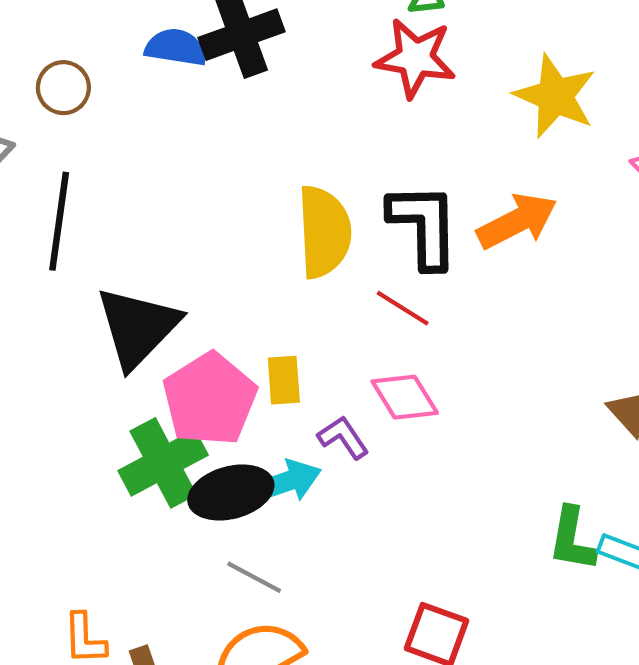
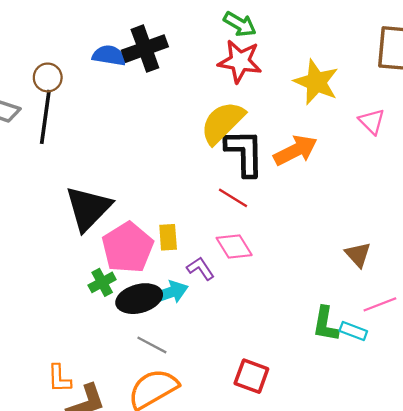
black line: (59, 221) -> (45, 117), moved
yellow semicircle: (324, 232) -> (223, 123), moved, turned -132
green cross: (163, 463) -> (102, 282), size x0.6

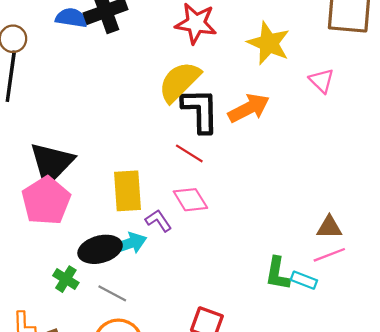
yellow rectangle: (168, 237) -> (128, 191), size x1.6
pink pentagon: (128, 248) -> (46, 201), moved
brown triangle: (358, 255) -> (329, 227), moved, turned -48
green cross: (102, 282) -> (66, 279), moved, turned -30

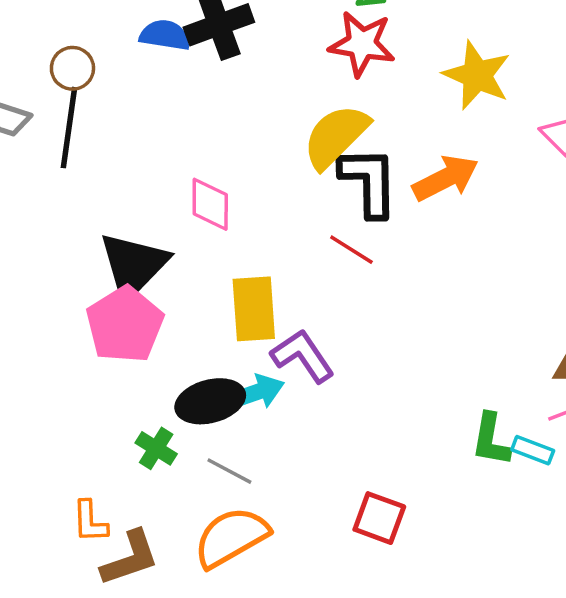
pink diamond: (190, 200) -> (210, 204), moved, turned 32
purple L-shape: (158, 221) -> (303, 356), size x1.5

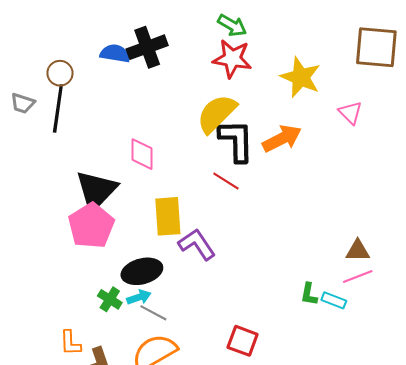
cyan arrow: (256, 393) -> (139, 297), moved, size x0.7
green L-shape: (491, 440) -> (309, 294), size x0.7

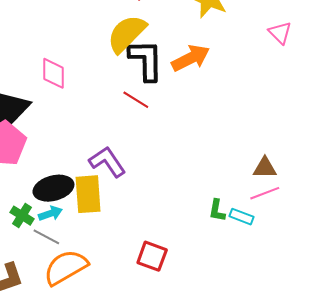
pink triangle: (350, 113) -> (280, 33), moved
yellow rectangle: (168, 216) -> (88, 194), moved
gray line: (153, 313) -> (46, 237), moved

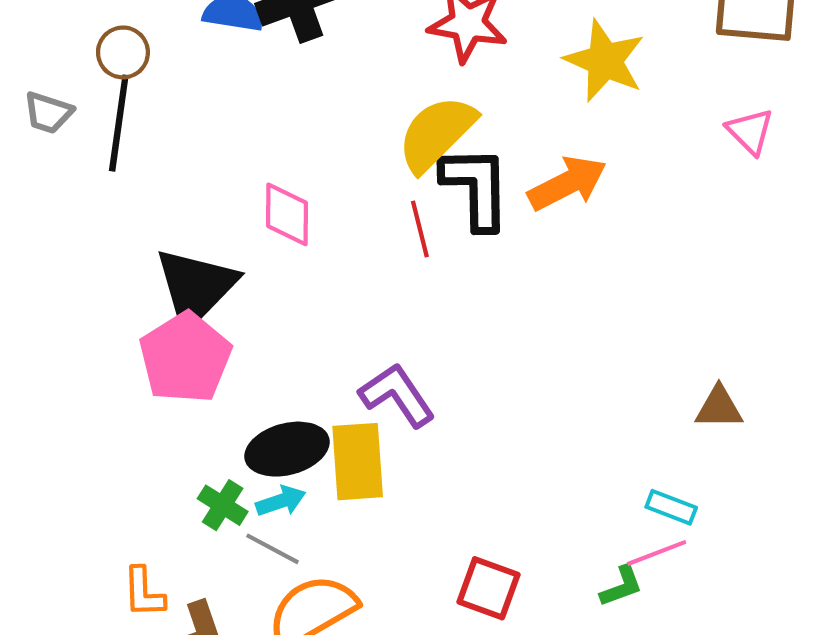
red line: (136, 100) -> (420, 229), moved, turned 44
pink line: (265, 193) -> (657, 553), moved
green L-shape: (217, 210) -> (621, 586), moved, turned -120

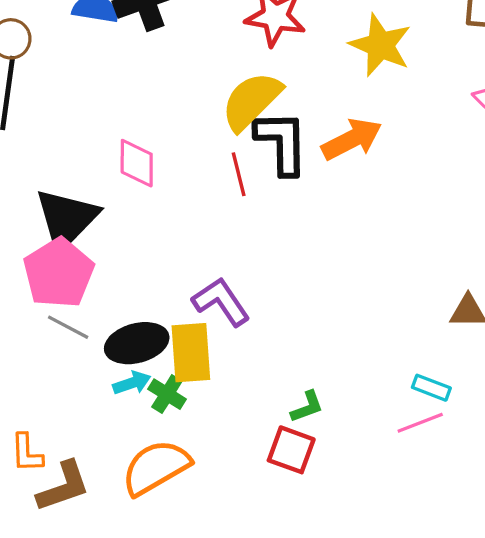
green cross: (223, 505) -> (167, 394), moved
gray line: (272, 549) -> (68, 327), moved
green L-shape: (621, 586) -> (307, 407), moved

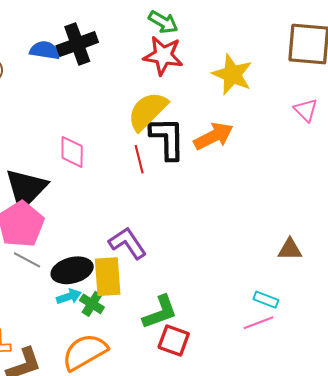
green L-shape: (307, 407) -> (160, 312), moved, size x1.6

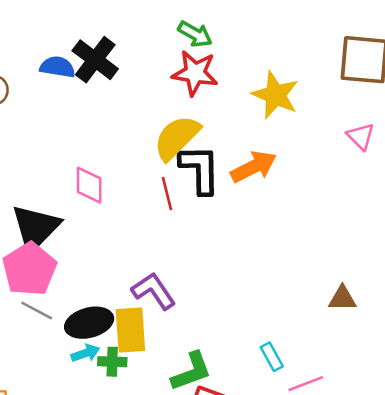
black cross: (77, 44) -> (95, 60), turned -33
cyan rectangle: (266, 300) -> (272, 357), moved, turned 40
green cross: (92, 304) -> (112, 362), turned -30

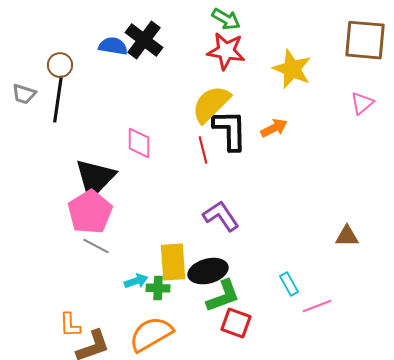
pink triangle: (361, 136) -> (362, 103), turned 35
orange arrow: (253, 167) -> (274, 128), size x0.7
purple L-shape: (154, 291) -> (221, 216), moved
black ellipse: (89, 323) -> (208, 271), moved

